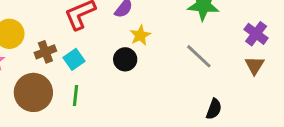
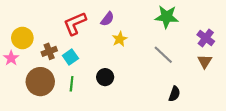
black circle: (125, 59) -> (105, 77), moved

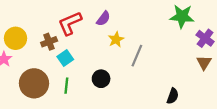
green star: (167, 17) -> (182, 16), moved
brown cross: (49, 51) -> (49, 42), moved
gray line: (163, 55) -> (137, 56), moved, turned 70

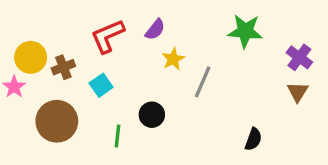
green star: (182, 16) -> (245, 31), moved
brown cross: (49, 42) -> (63, 67), moved
green line: (66, 86) -> (117, 136), moved

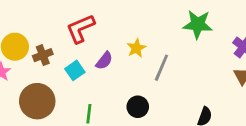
purple semicircle: (155, 29) -> (104, 61), moved
black circle: (152, 115) -> (138, 107), moved

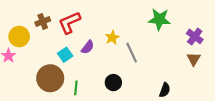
brown cross: (43, 55) -> (43, 22), moved
gray line: (161, 68) -> (132, 53), turned -48
brown circle: (37, 101) -> (50, 78), moved

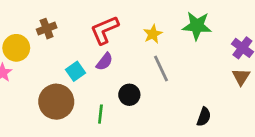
red L-shape: (69, 23) -> (105, 30), moved
yellow star: (112, 38) -> (153, 34), moved
black circle: (113, 83) -> (129, 95), moved
green line: (76, 88) -> (100, 114), moved

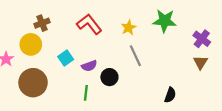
red L-shape: (105, 30) -> (89, 24), turned 75
yellow circle: (16, 48) -> (31, 44), moved
purple semicircle: (105, 62) -> (89, 66), moved, turned 32
brown circle: (56, 102) -> (33, 83), moved

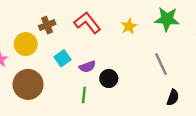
brown cross: (42, 23) -> (47, 25), moved
gray line: (135, 56) -> (161, 64), moved

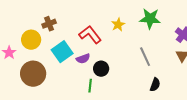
red L-shape: (87, 23) -> (90, 35), moved
cyan square: (62, 58) -> (62, 52), size x1.5
green line: (84, 95) -> (90, 86), moved

